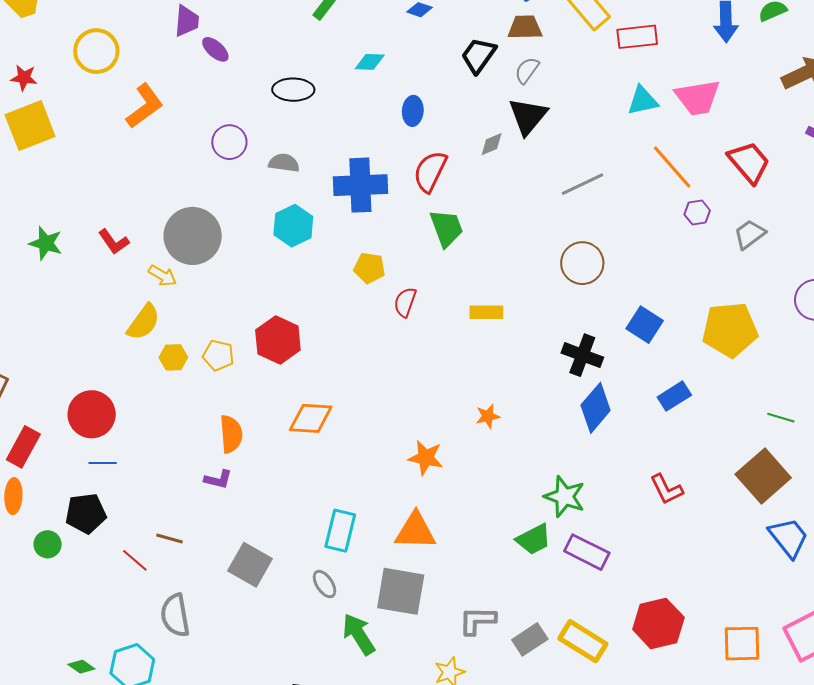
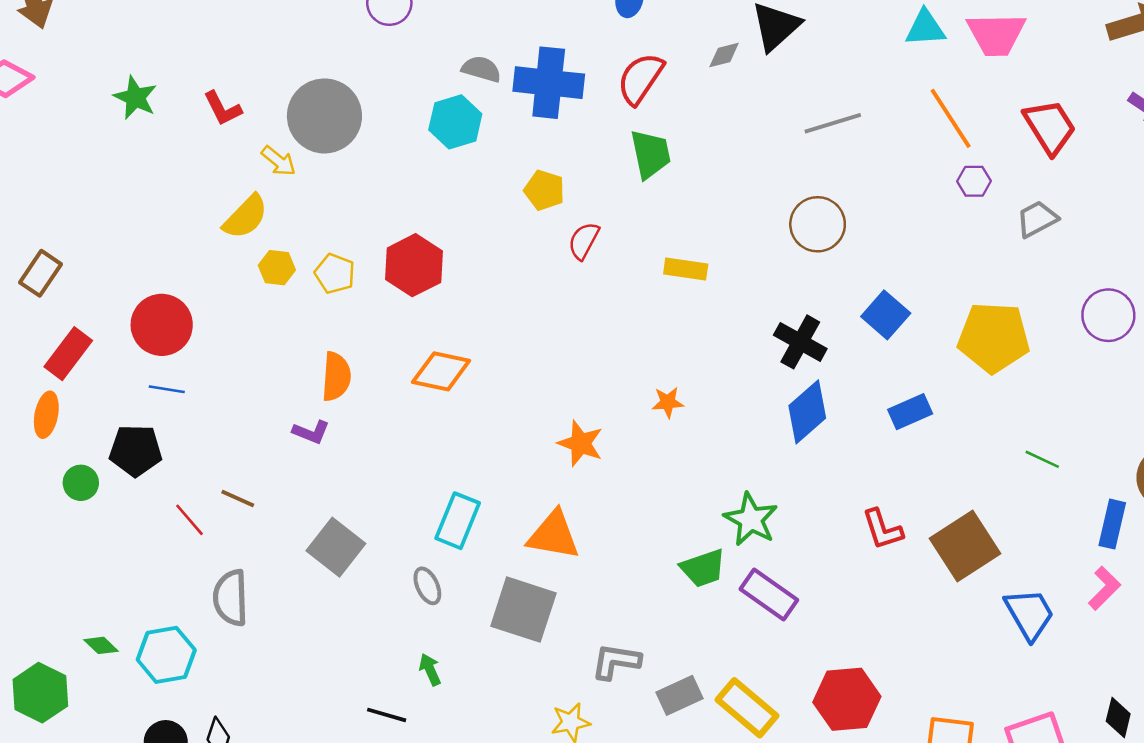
gray semicircle: (284, 163) -> (481, 69), moved
brown square: (763, 476) -> (965, 546), moved
green arrow: (359, 634) -> (430, 670), moved, size x0.6

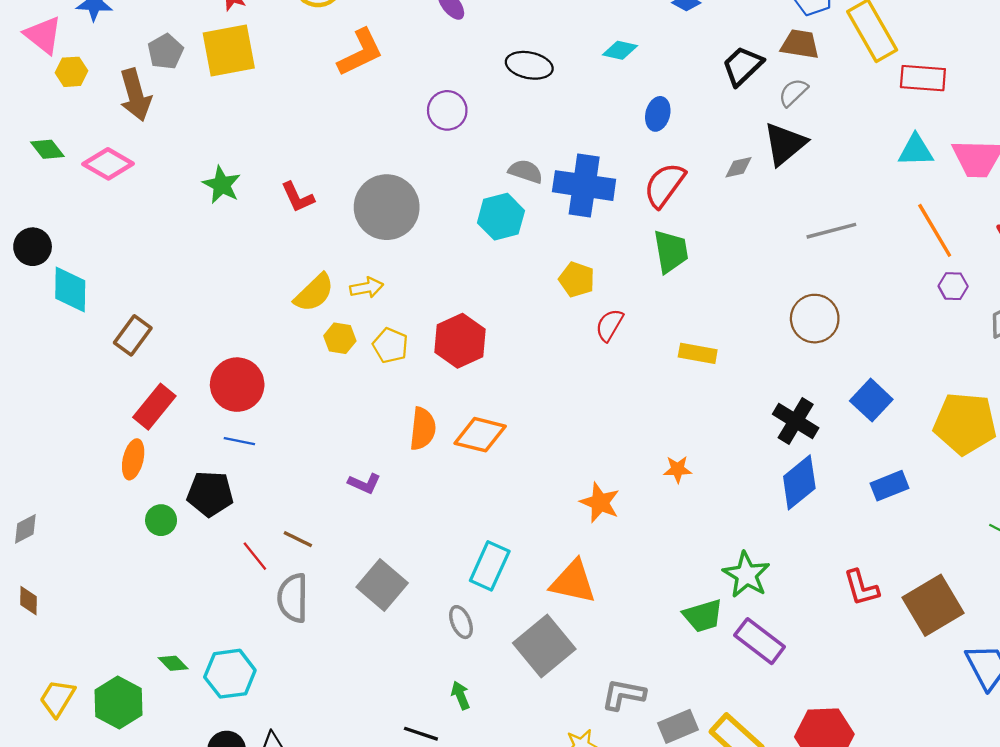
yellow arrow: (278, 161) -> (367, 288), moved, turned -52
orange semicircle: (336, 377) -> (423, 429), moved
gray semicircle: (231, 598) -> (293, 598), moved
gray square: (523, 610) -> (544, 646), turned 30

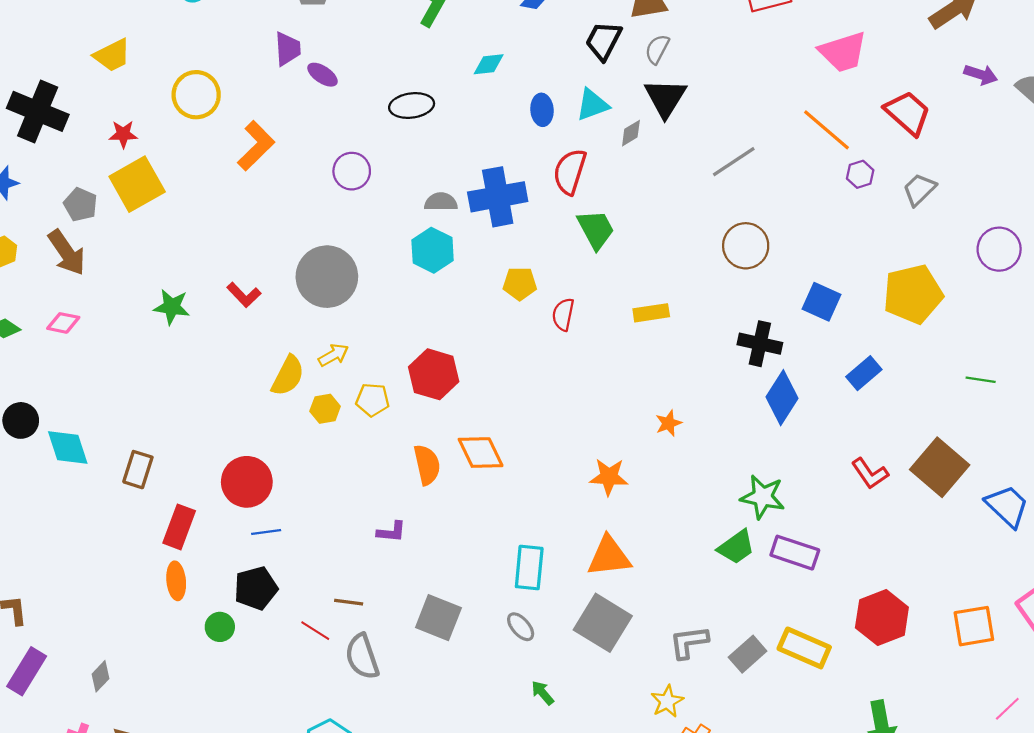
cyan triangle: (916, 150) -> (592, 105), moved
pink diamond: (108, 164) -> (63, 323), size x0.7
orange diamond: (480, 435) -> (481, 453), turned 69

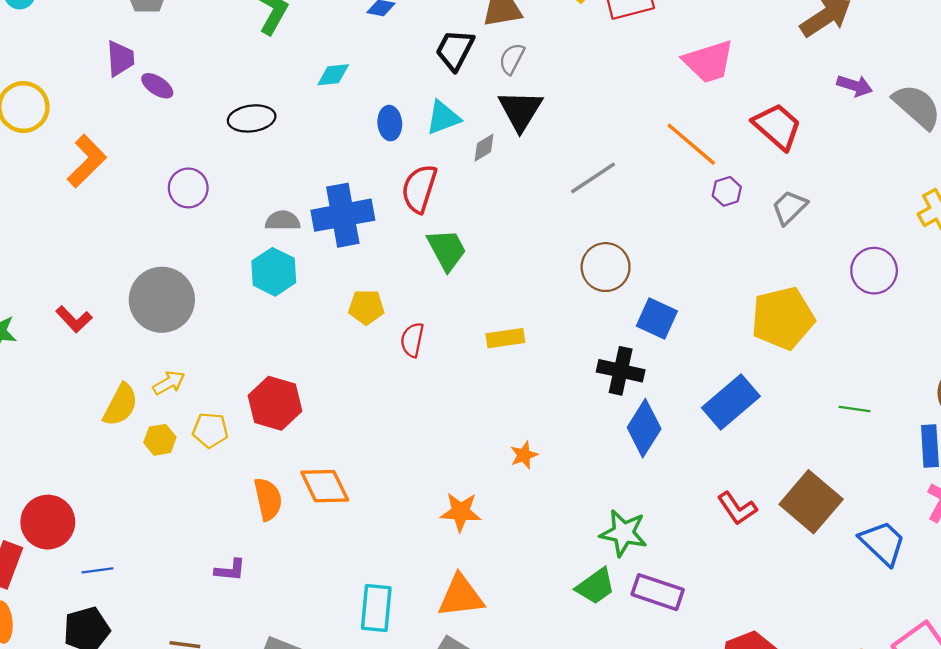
blue square: (822, 302) -> (657, 319), moved
blue rectangle: (864, 373) -> (731, 402), size x1.5
red circle: (247, 482) -> (48, 522), moved

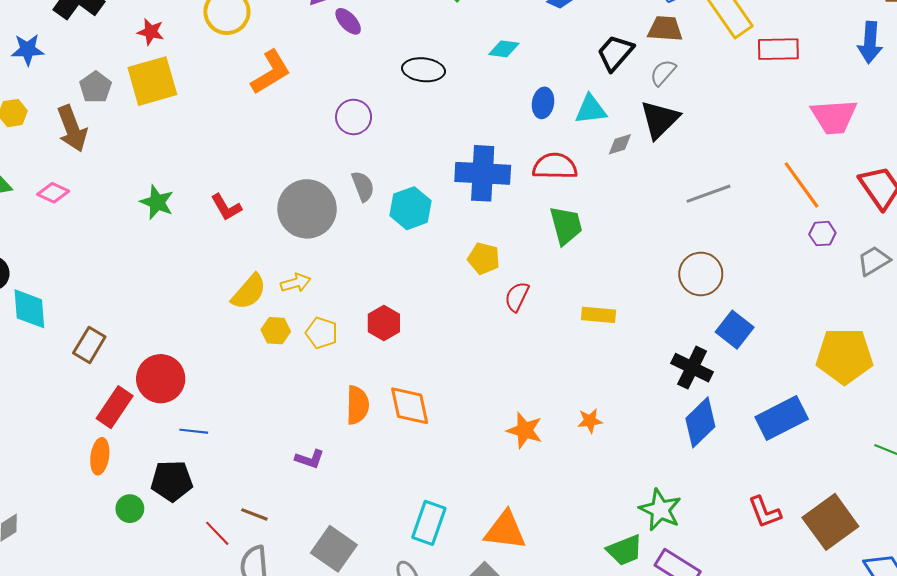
red semicircle: (419, 189) -> (555, 166), turned 60
gray semicircle: (283, 221) -> (363, 186), moved, turned 56
red hexagon: (275, 403) -> (384, 323), size x0.7
orange star: (461, 512) -> (525, 430), moved

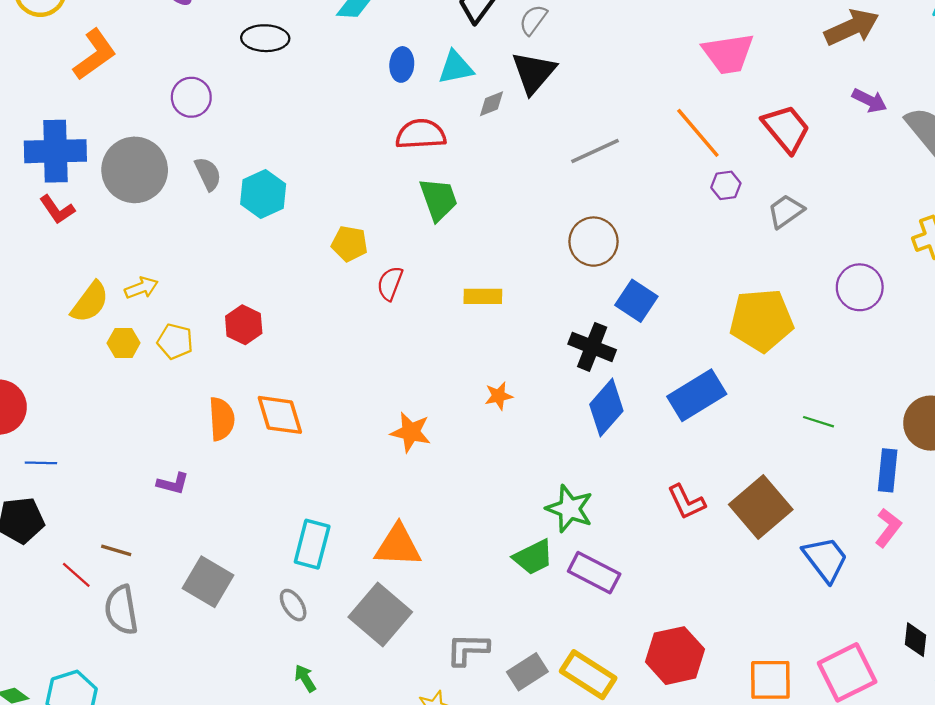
blue cross: (483, 173) -> (55, 151), moved
gray circle: (307, 209) -> (135, 170), moved
orange star: (590, 421) -> (499, 396), moved

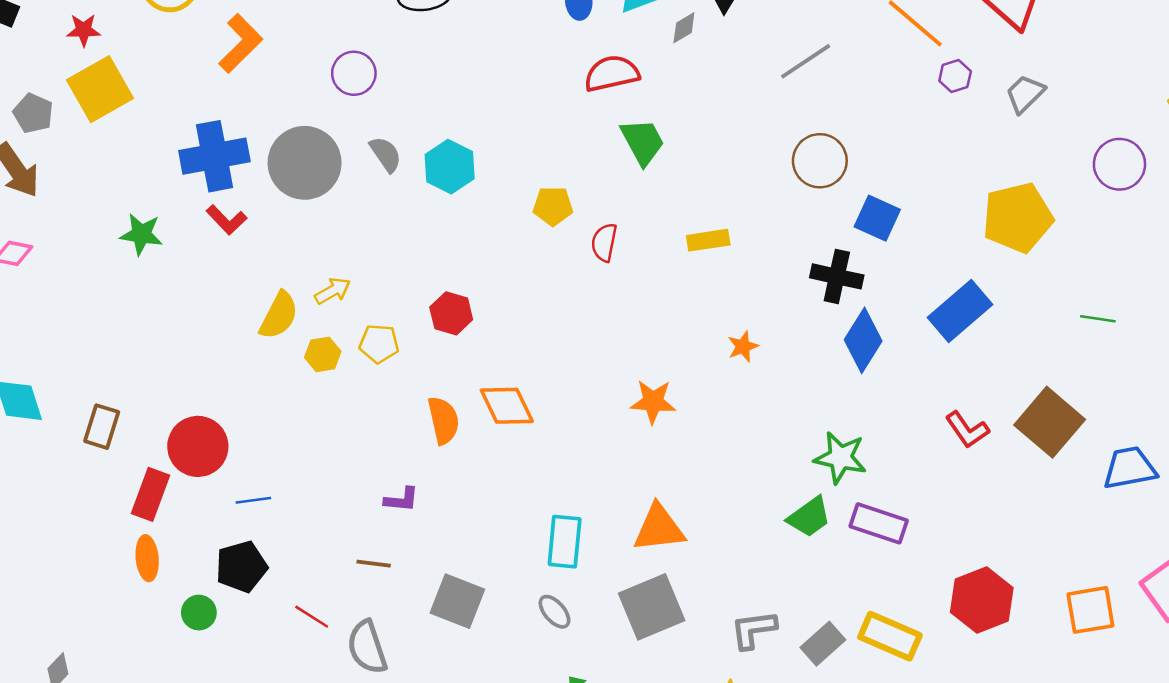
brown line: (116, 550) -> (374, 564), moved
blue trapezoid: (825, 559) -> (1130, 468), turned -54
gray square: (380, 615) -> (652, 607), turned 36

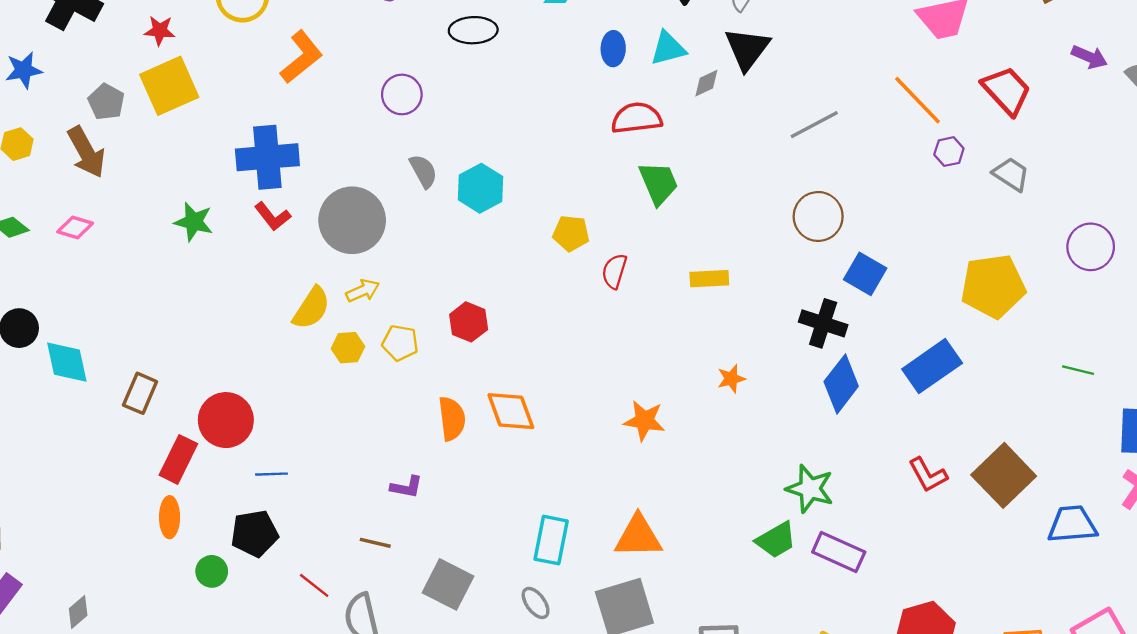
gray trapezoid: (1025, 94) -> (1011, 174), turned 72
gray circle: (305, 163) -> (352, 220), moved
green line: (1098, 319) -> (1078, 370), moved

